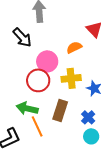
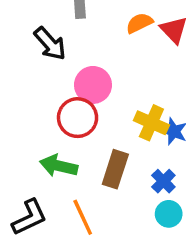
orange semicircle: (74, 47) -> (139, 23), moved
yellow cross: (71, 78) -> (151, 123), moved, turned 30
orange line: (37, 126) -> (83, 217), moved

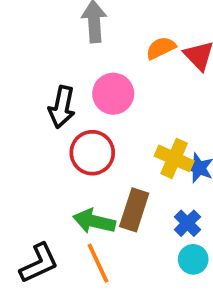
black arrow: (50, 44) -> (62, 107), moved, turned 54
pink circle: (93, 85) -> (113, 94), moved
green arrow: (59, 166) -> (94, 221), moved

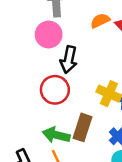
pink circle: (113, 94) -> (49, 35), moved
black arrow: (62, 107) -> (69, 60), moved

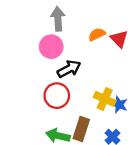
black arrow: (69, 60) -> (69, 69), turned -130

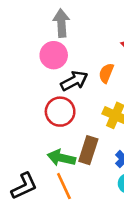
orange semicircle: (97, 34) -> (106, 73), moved, turned -42

